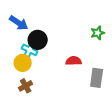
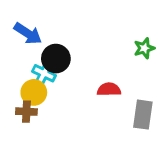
brown cross: (26, 86) -> (26, 112), moved, turned 32

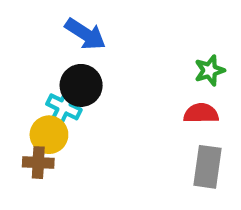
blue arrow: (28, 33) -> (85, 34), moved
red semicircle: (109, 89) -> (201, 113), moved

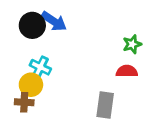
black circle: (81, 85) -> (32, 25), moved
gray rectangle: (207, 167) -> (105, 105), moved

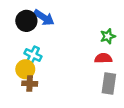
brown cross: (24, 102) -> (30, 84), moved
gray rectangle: (105, 105) -> (109, 84), moved

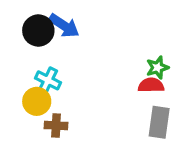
green star: (108, 36) -> (157, 68), moved
brown cross: (30, 84) -> (56, 125), moved

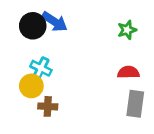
green star: (157, 68) -> (127, 30), moved

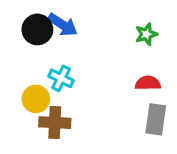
cyan cross: (41, 68) -> (61, 78), moved
brown cross: (48, 106) -> (55, 123), size x1.4

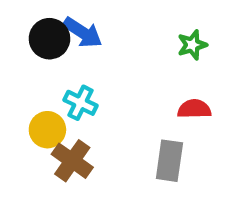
gray rectangle: (156, 119) -> (169, 161), moved
brown cross: (55, 123) -> (72, 161), turned 32

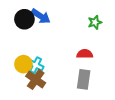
cyan cross: (81, 103) -> (36, 65), moved
red semicircle: (194, 109) -> (85, 54), moved

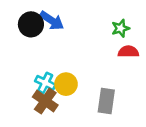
red semicircle: (85, 54) -> (128, 52), moved
yellow circle: (23, 64) -> (66, 84), moved

